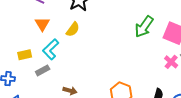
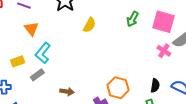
green arrow: (144, 27) -> (133, 19), size x0.7
yellow semicircle: (73, 29) -> (89, 25), moved

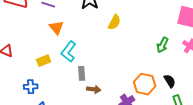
green arrow: (133, 19) -> (162, 45), moved
gray rectangle: (37, 75) -> (82, 73), moved, turned -56
black semicircle: (155, 86) -> (170, 81), moved, turned -40

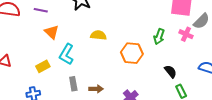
yellow semicircle: (114, 22) -> (98, 35), moved, turned -105
gray rectangle: (82, 73) -> (73, 84), moved
orange hexagon: (145, 84) -> (132, 53), moved

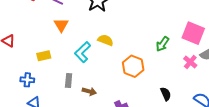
green arrow: (159, 37) -> (162, 44), moved
cyan L-shape: (67, 54) -> (83, 52), moved

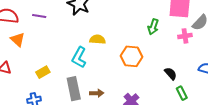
orange triangle: (61, 25) -> (18, 40), moved
pink cross: (190, 62) -> (185, 36), turned -32
gray rectangle: (69, 80) -> (74, 89), size x1.6

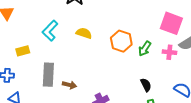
green arrow: (153, 27) -> (145, 49), moved
orange hexagon: (131, 56) -> (121, 41), moved
cyan L-shape: (79, 57) -> (50, 31), moved

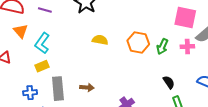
cyan L-shape: (50, 31) -> (42, 43), moved
gray rectangle: (48, 75) -> (58, 89), moved
brown arrow: (69, 85) -> (87, 87), moved

